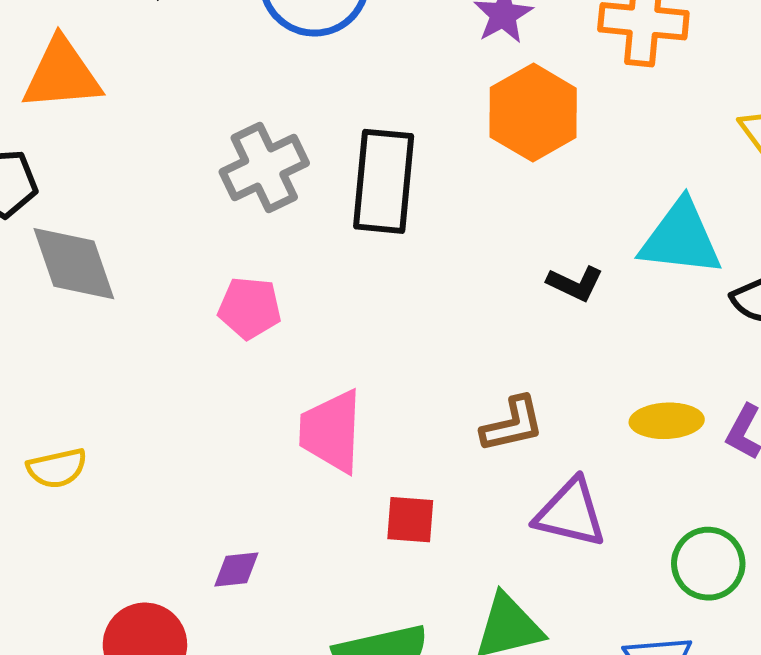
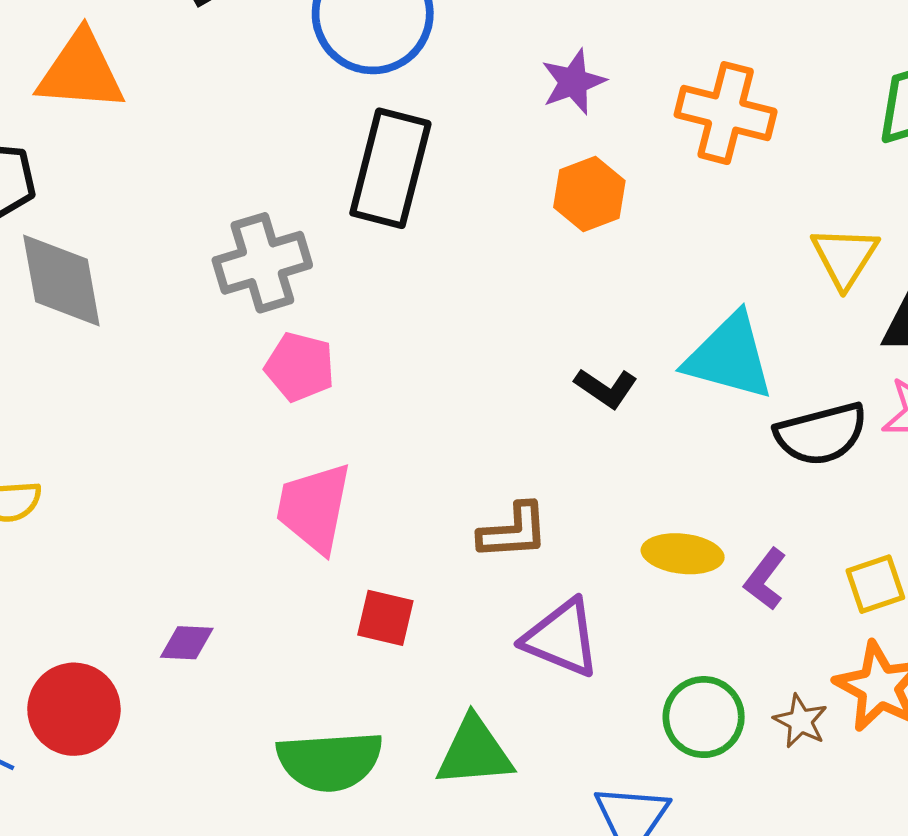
orange hexagon: (533, 113) -> (589, 194), size x0.7
gray cross: (264, 168) -> (262, 263), moved
black rectangle: (384, 181) -> (390, 168), moved
pink pentagon: (250, 308) -> (300, 367), moved

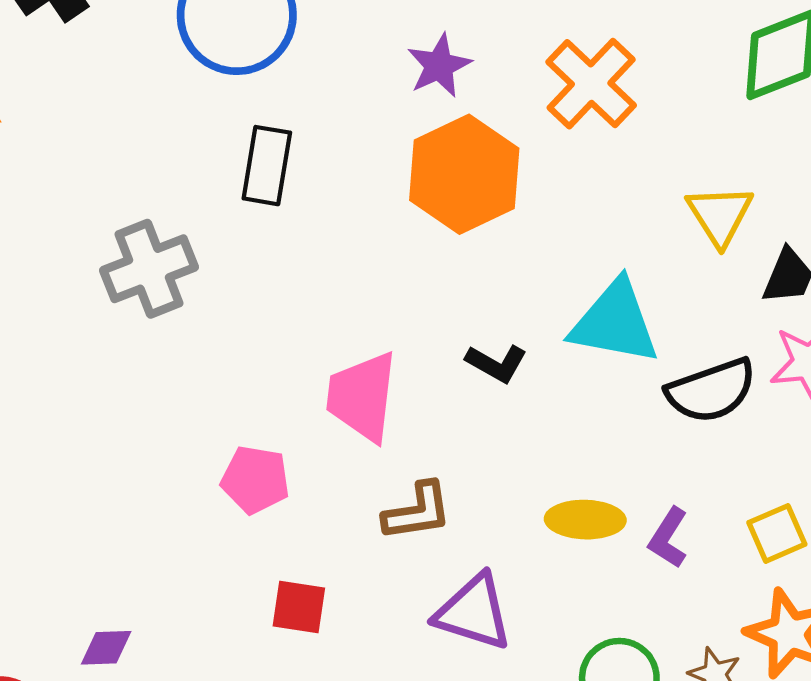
orange cross: (726, 113) -> (591, 84), turned 34
black rectangle: (390, 168) -> (267, 166), size x0.7
orange hexagon: (589, 194) -> (464, 174), size x1.6
pink pentagon: (300, 367) -> (255, 480), moved
pink trapezoid: (314, 508) -> (362, 397), moved

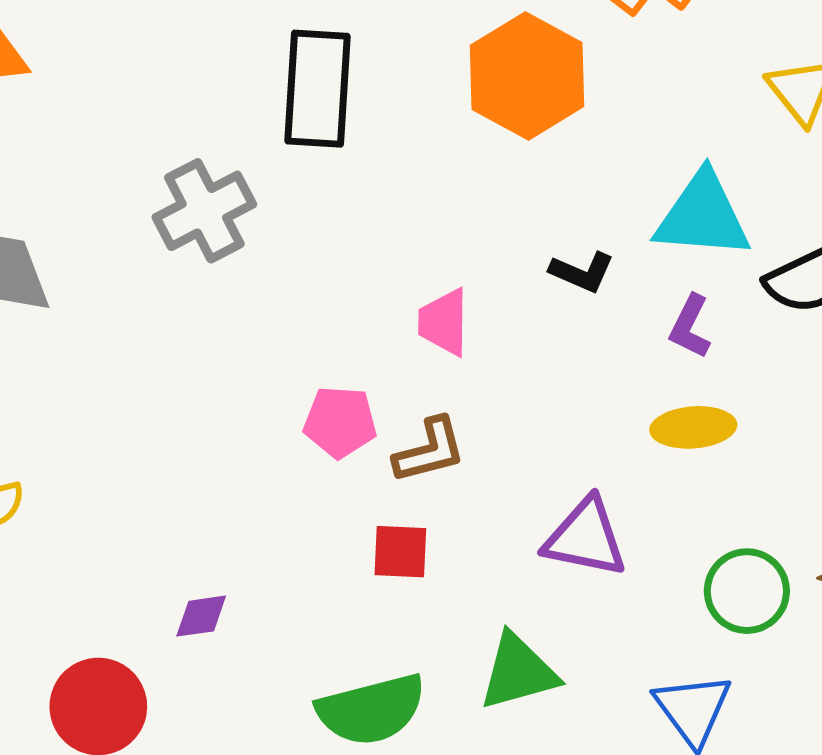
black rectangle: (267, 166) -> (317, 89), size x1.4
pink trapezoid: (362, 397) -> (444, 322), size x0.7
brown L-shape: (417, 511) -> (430, 451), moved
purple L-shape: (668, 538) -> (690, 327), moved

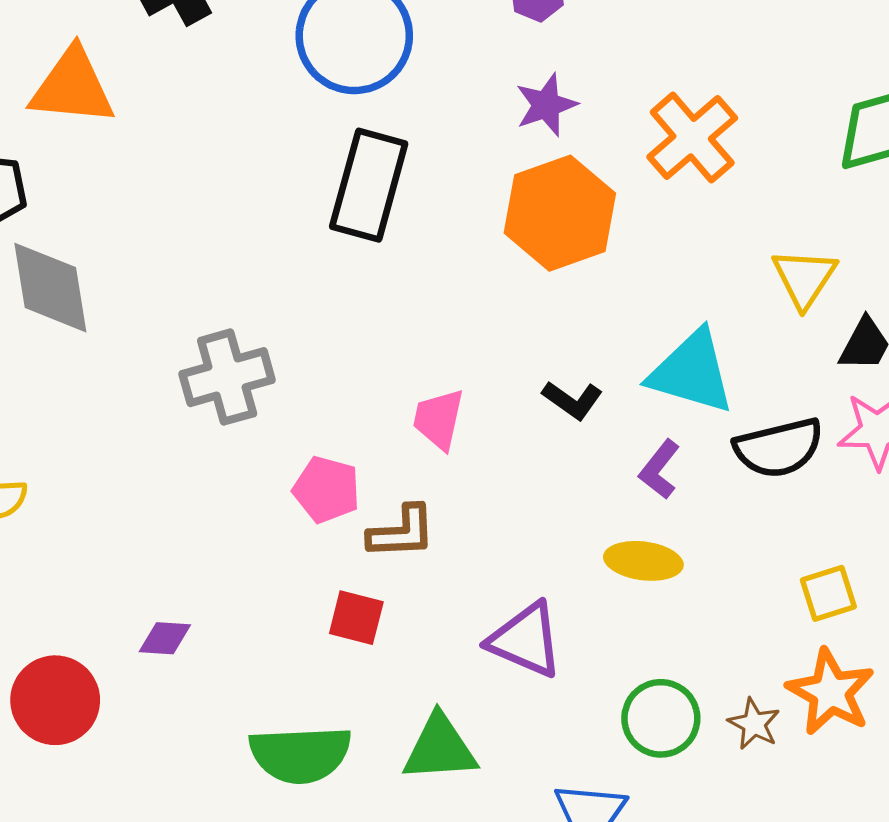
gray cross: (204, 211) -> (227, 377), moved

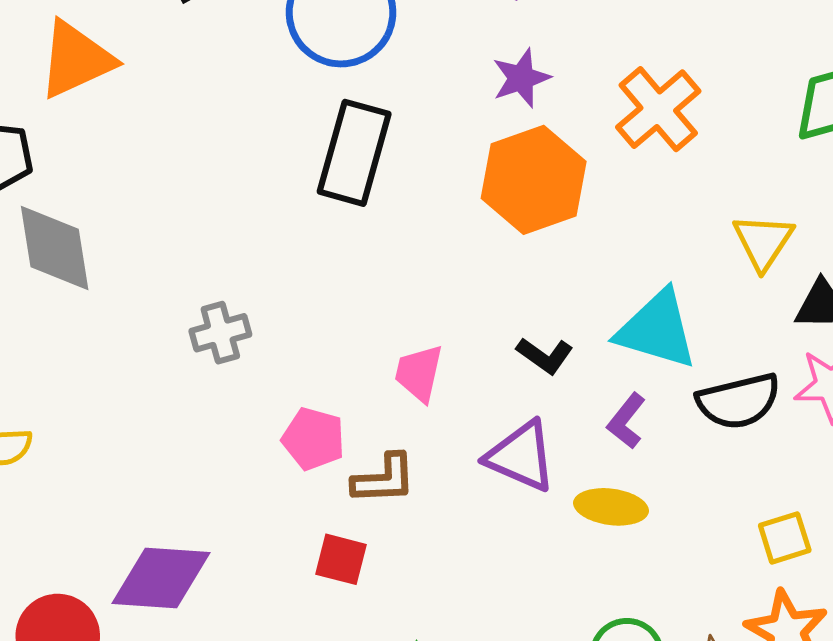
orange triangle: (72, 87) -> (76, 60), turned -30
gray cross: (227, 377) -> (220, 333), size x0.7
purple diamond: (165, 638) -> (161, 578), size x2.0
purple triangle: (526, 640) -> (521, 456), moved

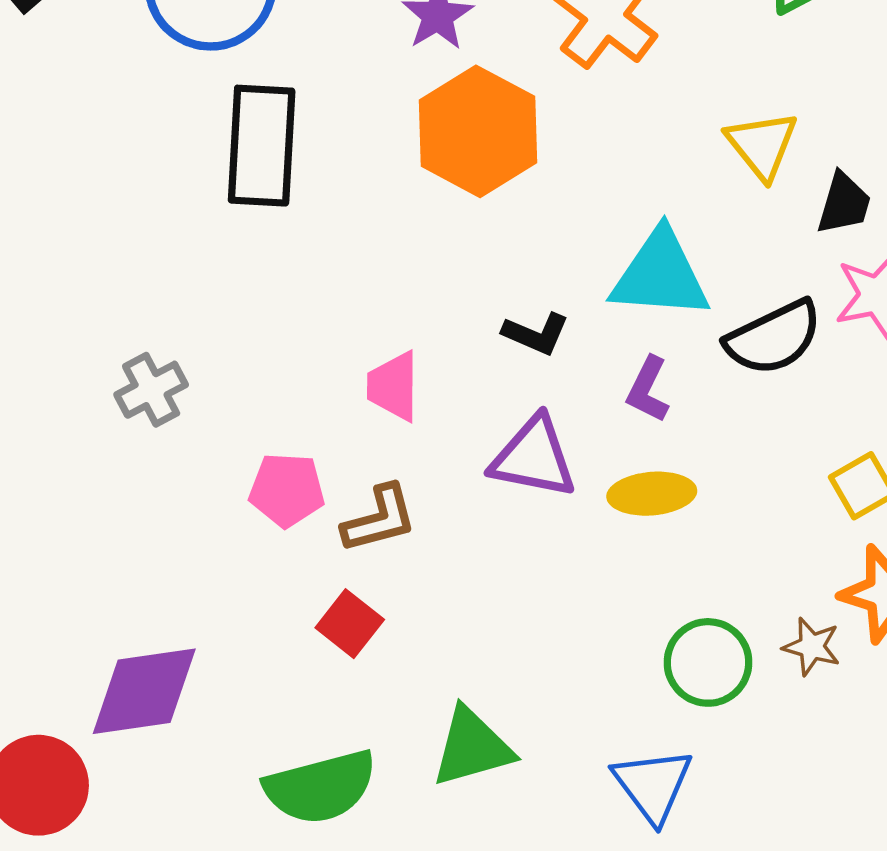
red square: (341, 559) -> (350, 624), turned 36

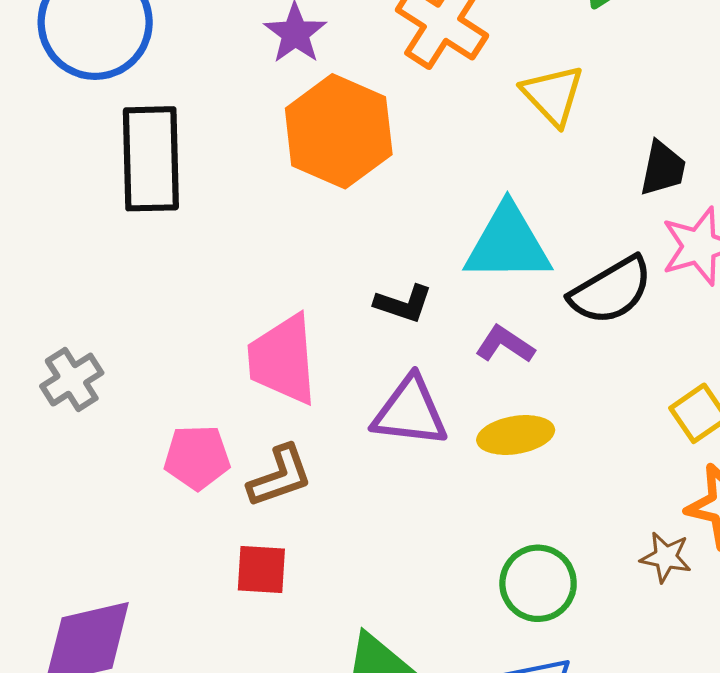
yellow triangle: (762, 145) -> (553, 95), moved
pink trapezoid: (393, 386) -> (283, 360), size x1.5
purple L-shape: (648, 389) -> (505, 344), turned 102
red square: (350, 624) -> (261, 570), turned -30
green circle: (708, 662) -> (538, 583), moved

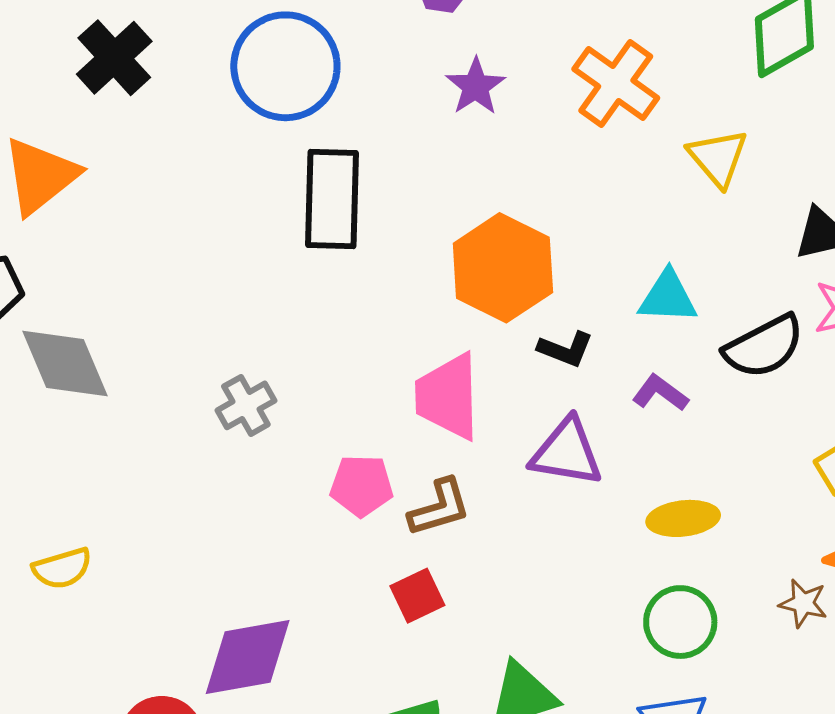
orange hexagon: (339, 131) -> (503, 268), moved
cyan triangle: (508, 244) -> (668, 297), size x0.7
yellow ellipse: (516, 435) -> (683, 518), moved
red square: (261, 570) -> (417, 596), turned -32

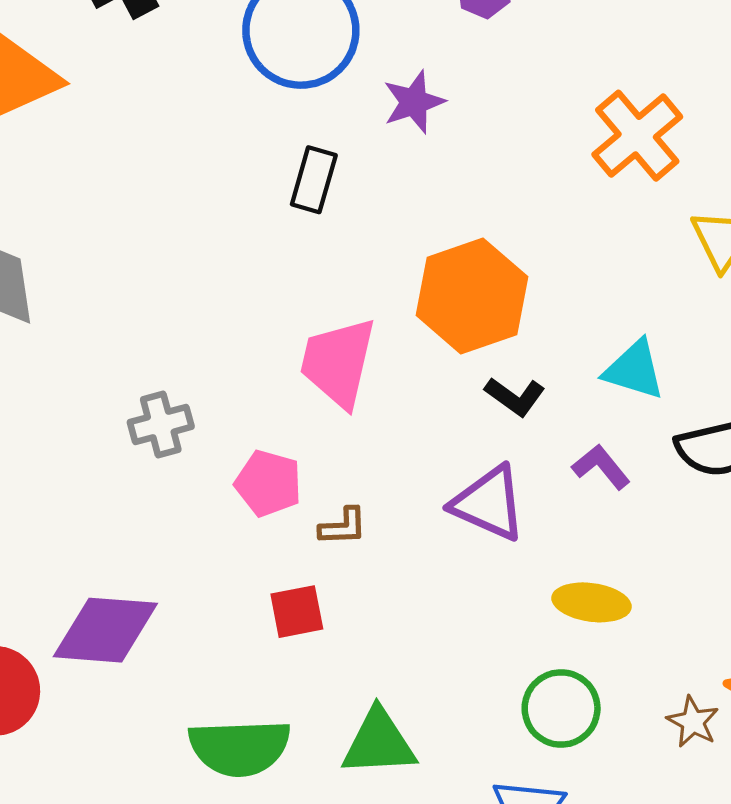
purple star: (476, 86) -> (414, 102), moved
black rectangle: (332, 199) -> (314, 180), size x0.6
pink trapezoid: (448, 397) -> (338, 362), moved
gray cross: (246, 405) -> (161, 424), moved
brown L-shape: (440, 508) -> (343, 527), size x0.7

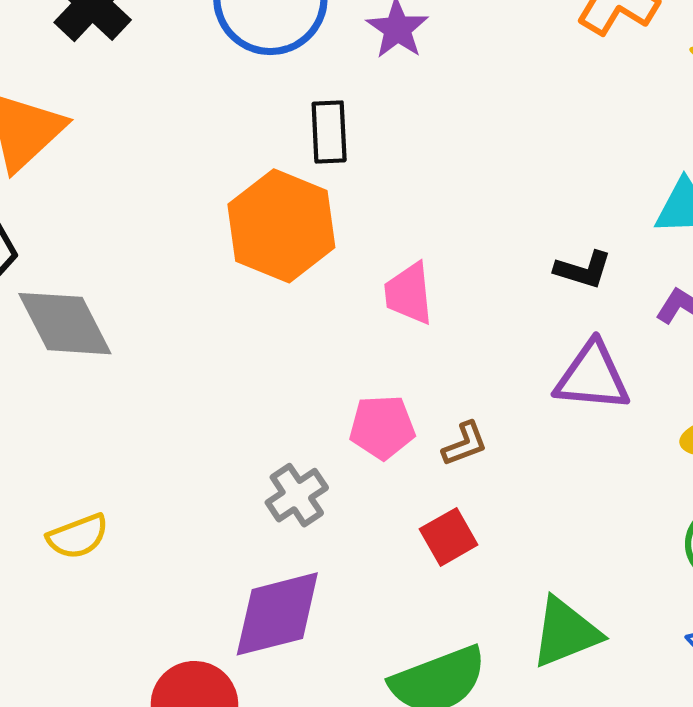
orange hexagon: (472, 296) -> (281, 226), moved
pink trapezoid: (338, 362) -> (409, 293), size x0.7
gray cross: (161, 424) -> (297, 495), moved

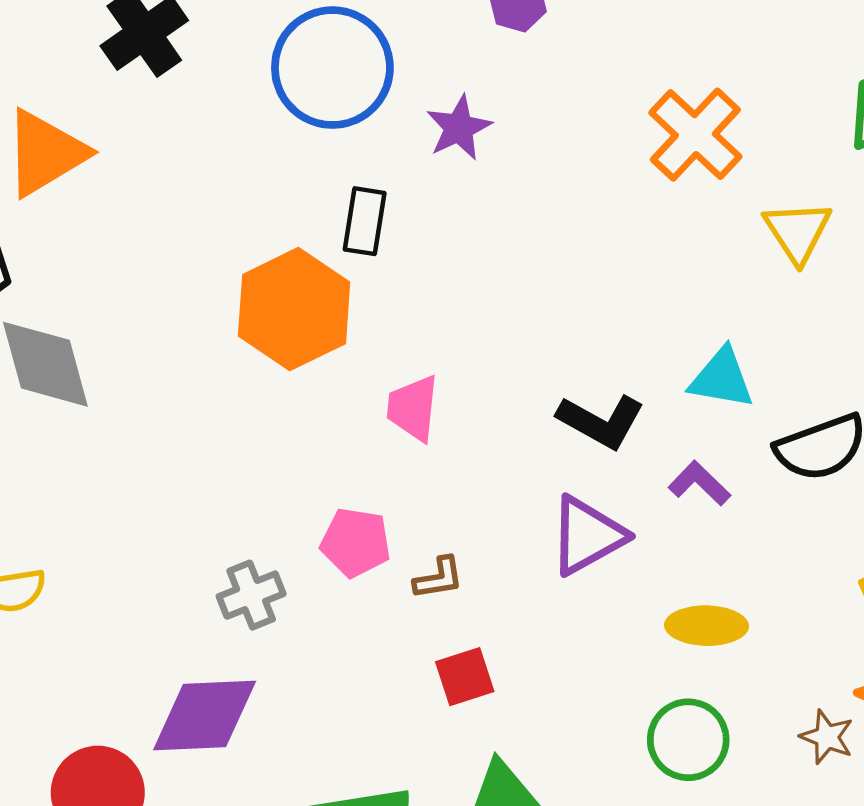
black L-shape: (583, 270) -> (601, 421), size x1.4
purple triangle: (592, 377) -> (587, 536), turned -46
red square: (449, 537) -> (465, 677), moved

